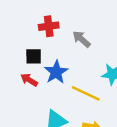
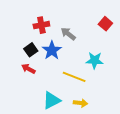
black square: (34, 56) -> (31, 50), turned -32
blue star: (56, 72) -> (52, 50), moved

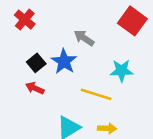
red square: (105, 24) -> (132, 21), size x1.5
red cross: (41, 25) -> (25, 20), moved, turned -35

